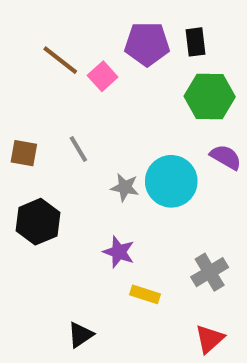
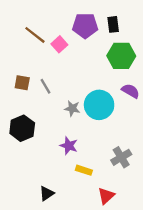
brown square: (24, 153) -> (22, 83), moved
red triangle: (210, 339) -> (106, 196), moved

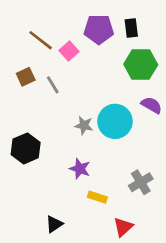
brown square: (22, 83) -> (26, 77), moved, turned -35
gray line: (45, 86) -> (53, 85), moved

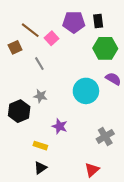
brown square: (26, 77) -> (15, 47), moved
gray star: (84, 125) -> (40, 96), moved
yellow rectangle: (97, 197) -> (40, 146), moved

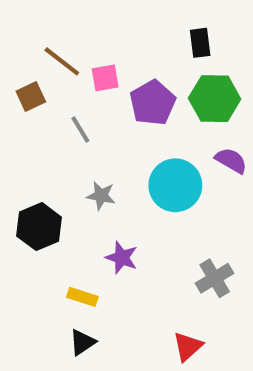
purple pentagon: (74, 22) -> (153, 103), moved, turned -30
pink square: (52, 38) -> (105, 78), turned 32
gray star: (40, 96) -> (101, 196), moved

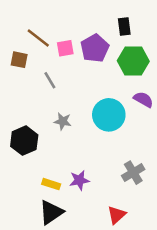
brown square: (31, 96) -> (19, 60), turned 36
purple pentagon: (153, 103) -> (95, 48), moved
purple star: (122, 258) -> (79, 180), moved, turned -30
black triangle: (82, 342) -> (51, 212), size x1.5

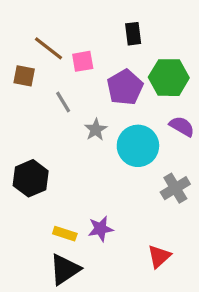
black rectangle: (124, 26) -> (133, 34), moved
purple pentagon: (95, 48) -> (125, 87), moved
gray star: (63, 121) -> (96, 130), moved, turned 30
gray cross: (133, 173) -> (175, 188), moved
red triangle: (117, 215) -> (159, 256), moved

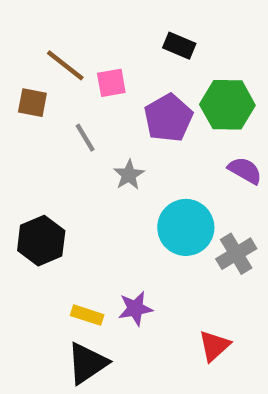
black rectangle: (133, 34) -> (179, 46), turned -60
cyan circle: (138, 146) -> (186, 227), moved

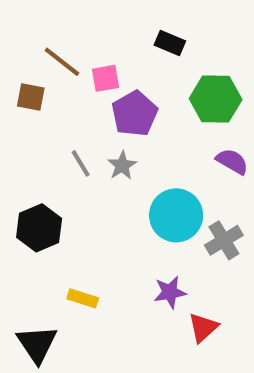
purple pentagon: (168, 118) -> (135, 114), moved
gray line: (85, 138) -> (81, 163), moved
purple star: (135, 309) -> (170, 292), moved
black triangle: (87, 363) -> (37, 344), moved, turned -30

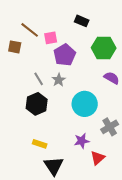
black hexagon: (39, 228) -> (37, 104), moved
gray cross: (224, 240) -> (110, 127), moved
black triangle: (37, 344) -> (54, 166), moved

